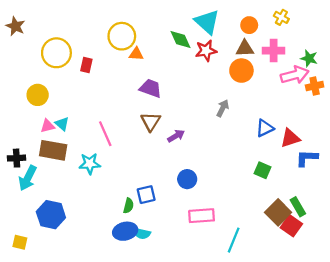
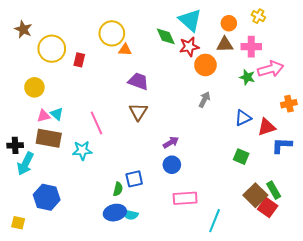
brown star: (15, 26) -> (23, 29), moved
green star: (309, 58) -> (247, 77), moved
orange circle: (241, 71) -> (205, 65), moved
orange cross: (315, 86) -> (289, 104), moved
purple arrow: (176, 136) -> (171, 142), moved

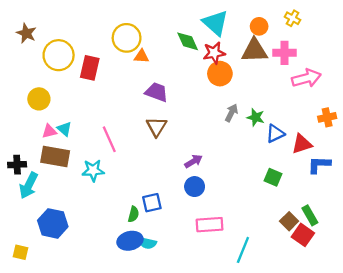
brown triangle: (225, 45) -> (254, 51), size x1.4
red rectangle: (79, 60) -> (90, 68), size x1.5
orange circle: (205, 65) -> (220, 74), moved
green star: (247, 77) -> (256, 117), moved
brown square: (255, 195) -> (289, 221), size x0.7

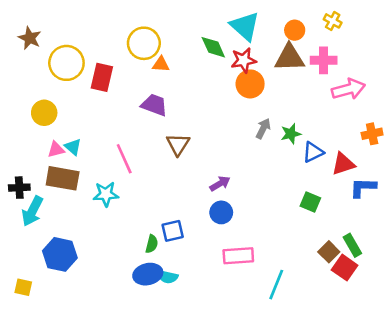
purple trapezoid: (157, 92) -> (154, 105), moved
green star: (256, 117) -> (291, 134), turned -30

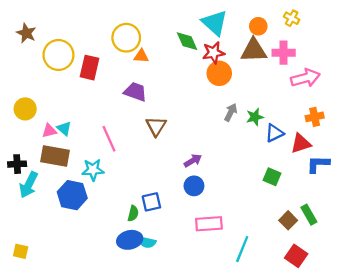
yellow circle: (44, 113) -> (25, 109), moved
orange cross: (372, 134) -> (315, 117), moved
blue hexagon: (60, 254) -> (72, 195), moved
red square: (345, 268) -> (296, 256), moved

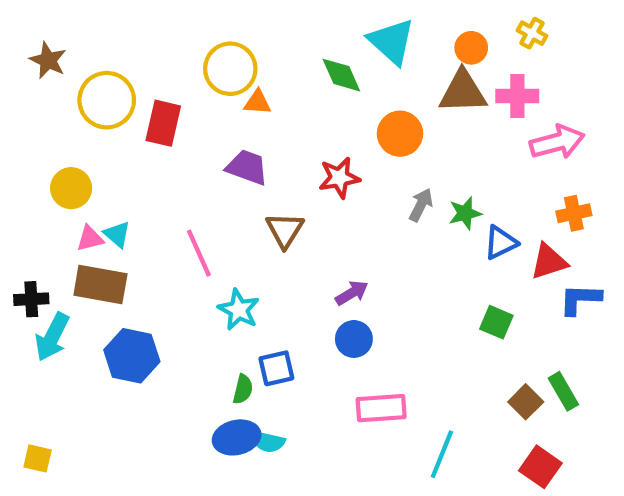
red star: (213, 53) -> (339, 178), moved
yellow circle: (25, 109) -> (71, 188), moved
cyan star: (93, 170) -> (239, 310), moved, turned 30

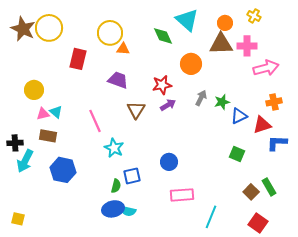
brown star: (48, 60) -> (23, 29), size x1.4
yellow circle: (107, 100) -> (49, 28), moved
brown rectangle: (100, 285) -> (48, 136), size x0.7
purple arrow: (352, 293) -> (168, 105), moved

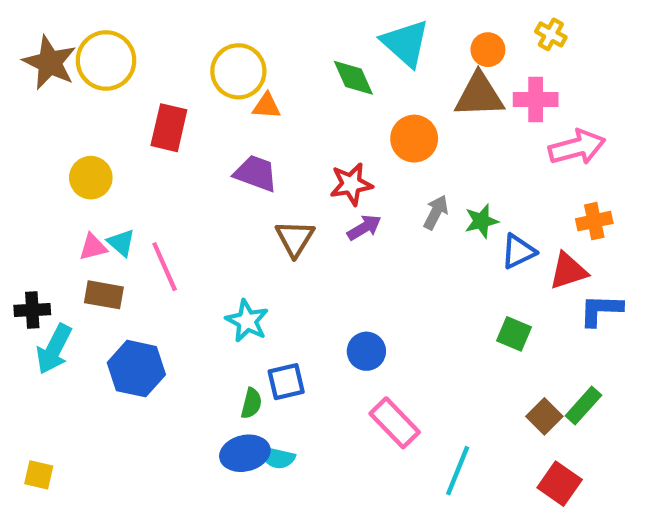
yellow circle: (34, 90) -> (91, 178), moved
pink line: (95, 121) -> (165, 267), moved
green rectangle: (269, 187) -> (583, 405), turned 72
pink rectangle: (182, 195) -> (395, 423), turned 50

